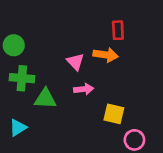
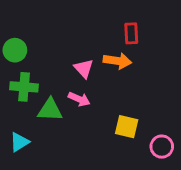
pink arrow: (84, 89) -> (79, 99), moved, turned 30
pink circle: (134, 140) -> (162, 147), moved

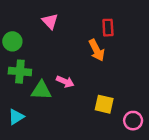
orange arrow: (117, 61) -> (97, 50), turned 55
pink triangle: (84, 69) -> (50, 21), moved

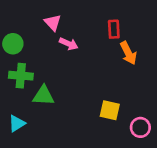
orange arrow: (97, 50) -> (128, 53), moved
pink arrow: (65, 82) -> (69, 44), moved

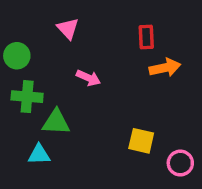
pink arrow: (69, 44) -> (88, 78), moved
orange arrow: (128, 53) -> (165, 68), turned -75
cyan triangle: (17, 123) -> (39, 154), moved, turned 30

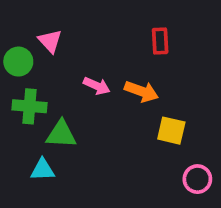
pink triangle: (68, 28) -> (50, 41), moved
orange arrow: (165, 68) -> (141, 91), moved, turned 32
yellow square: (141, 141) -> (171, 131), moved

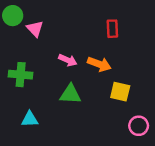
green circle: (18, 62) -> (13, 16), moved
green triangle: (61, 134) -> (70, 94), moved

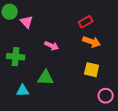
red rectangle: (112, 29) -> (86, 22), turned 64
orange arrow: (99, 64) -> (92, 42), moved
green triangle: (70, 94) -> (46, 78), moved

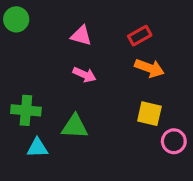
pink triangle: (27, 22) -> (81, 36), moved, turned -32
green cross: (16, 57) -> (26, 110), moved
pink circle: (106, 96) -> (174, 141), moved

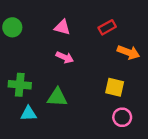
green circle: (16, 19) -> (12, 27), moved
orange arrow: (149, 68) -> (128, 52), moved
pink circle: (174, 141) -> (122, 117), moved

